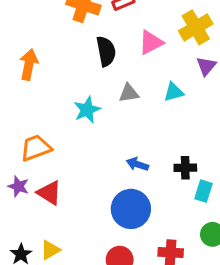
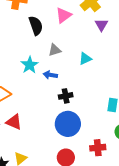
cyan triangle: (174, 92) -> (85, 59), moved
blue arrow: (137, 164) -> (50, 75), moved
black cross: (185, 168) -> (66, 96), moved

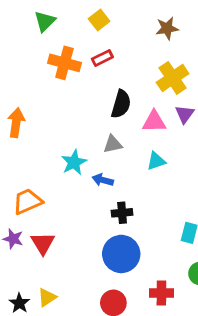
pink triangle: (64, 15) -> (154, 122), moved, turned 30
black semicircle: (36, 26) -> (121, 104), moved, turned 30
red triangle: (14, 122) -> (43, 243), turned 30

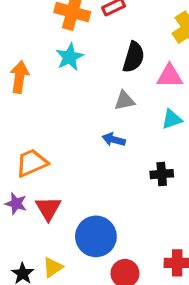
cyan star: (74, 162) -> (70, 57), moved
black cross: (122, 213) -> (162, 174), moved
blue circle: (121, 254) -> (96, 236), moved

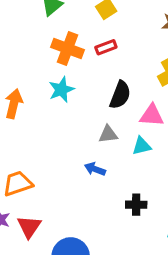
cyan triangle: (172, 119) -> (142, 146), moved

